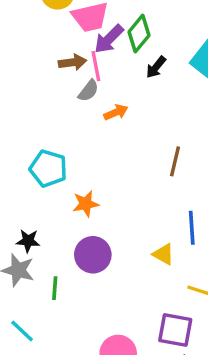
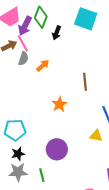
cyan pentagon: (48, 168) -> (15, 130), moved
orange star: (86, 204) -> (59, 104), moved

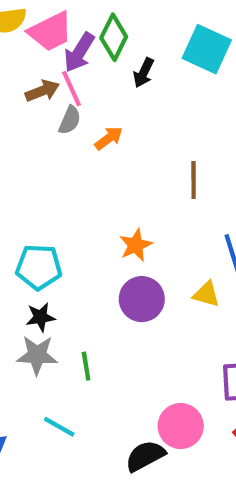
orange star: (59, 104) -> (136, 245), moved
purple circle: (57, 149) -> (142, 299), moved

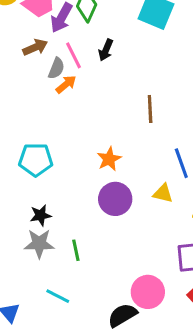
black arrow: (144, 73) -> (106, 50), moved
pink line: (71, 89) -> (74, 55), moved
orange arrow: (109, 138) -> (66, 84), moved
cyan pentagon: (39, 267) -> (36, 160), moved

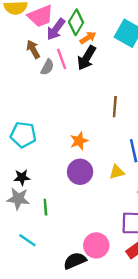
brown arrow: (35, 47) -> (33, 49), turned -102
black arrow: (106, 50) -> (87, 58), size x1.5
orange arrow: (66, 84) -> (88, 38), moved
yellow triangle: (163, 193) -> (117, 172), turned -35

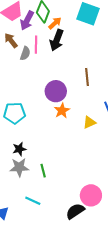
pink line: (62, 59) -> (36, 45), turned 30
purple circle: (80, 172) -> (56, 91), moved
yellow triangle: (117, 172) -> (89, 122), moved

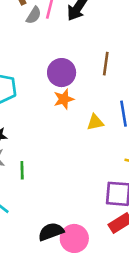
pink circle: (91, 195) -> (74, 238), moved

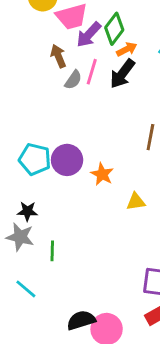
purple circle: (62, 73) -> (67, 160), moved
orange star: (64, 99) -> (102, 174), turned -30

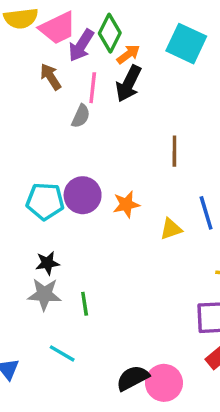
gray semicircle: (73, 80) -> (81, 116), moved
orange star: (102, 174) -> (126, 204), turned -30

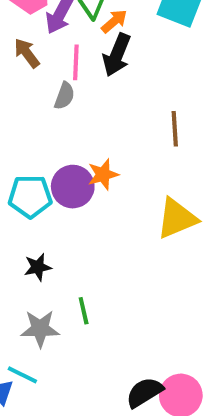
orange star: (126, 204) -> (103, 174), moved
yellow triangle: (171, 229) -> (177, 218), size x1.6
gray star: (44, 294) -> (40, 329), moved
cyan line: (62, 353) -> (22, 375), moved

